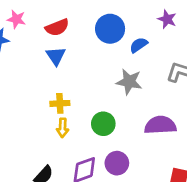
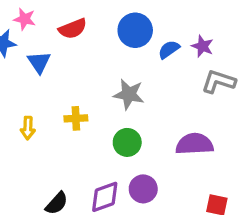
purple star: (167, 19) -> (202, 46), moved
blue triangle: (56, 56) -> (39, 62), moved
gray star: (129, 82) -> (129, 94), moved
yellow arrow: (63, 128) -> (28, 128), moved

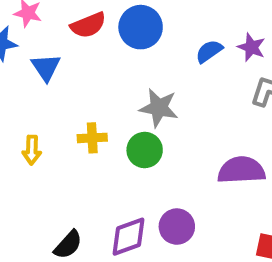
blue circle: (135, 30) -> (141, 27), moved
green circle: (127, 142) -> (145, 150), moved

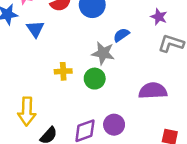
blue semicircle: (209, 51) -> (121, 35), moved
yellow arrow: (32, 150) -> (27, 111), moved, size x1.6

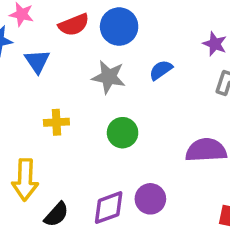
gray star: (103, 53) -> (109, 77), moved
yellow cross: (63, 71) -> (56, 122), moved

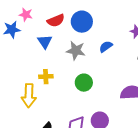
blue triangle: (37, 61) -> (45, 42), moved
yellow arrow: (25, 180) -> (29, 96), moved

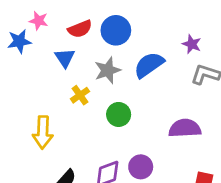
blue semicircle: (106, 47) -> (149, 65), size x1.6
gray star: (76, 51) -> (108, 70), turned -30
yellow cross: (46, 77) -> (80, 95), moved, turned -32

